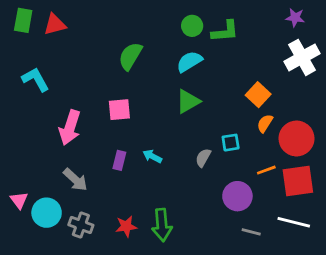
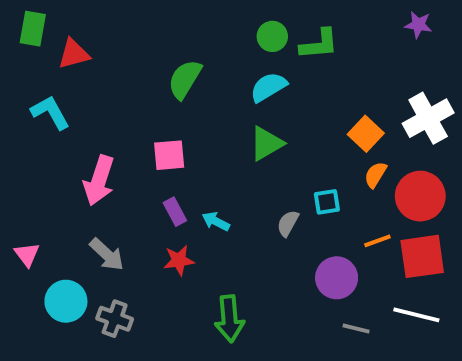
red triangle: (55, 24) -> (74, 54), moved
white cross: (302, 57) -> (428, 118), moved
purple rectangle: (119, 160) -> (175, 212), moved, turned -42
pink triangle: (19, 200) -> (27, 254), moved
red star: (126, 226) -> (179, 260), moved

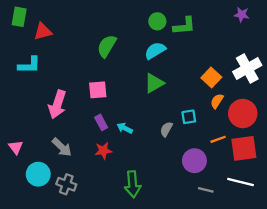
cyan L-shape: (50, 112) -> (29, 65), turned 120

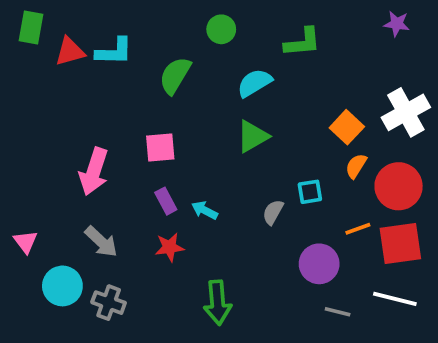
green circle: (157, 21) -> (221, 29), moved
cyan L-shape: (29, 65) -> (114, 51), moved

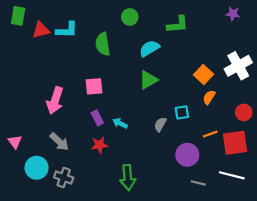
green semicircle: (175, 75) -> (103, 44), turned -40
red circle: (399, 186) -> (244, 112), moved, size x0.6

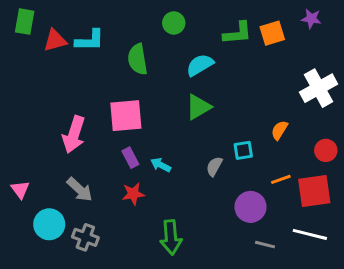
orange square: (204, 74) -> (272, 33), moved, turned 30
pink square: (94, 86) -> (126, 116), size x1.4

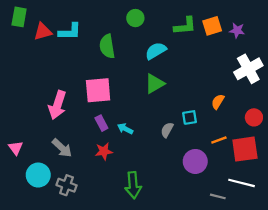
purple star: (311, 19) -> (237, 30), moved
gray line: (265, 245) -> (218, 196), moved

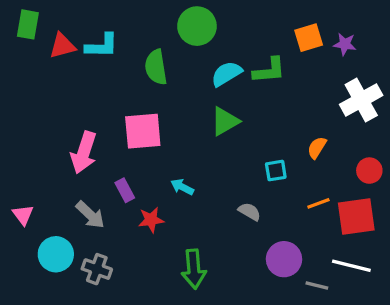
green circle: (135, 18) -> (197, 26), size x1.5
green L-shape: (185, 26) -> (269, 70), moved
purple rectangle: (101, 123) -> (125, 190), moved
gray semicircle: (167, 130) -> (250, 212), moved, turned 91
purple circle: (195, 161) -> (284, 259), moved

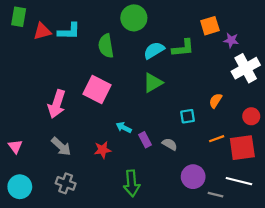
purple star: (345, 44) -> (231, 40), moved
pink square: (143, 131) -> (97, 89), turned 32
purple rectangle: (125, 190) -> (145, 140), moved
cyan circle: (56, 254) -> (20, 187), moved

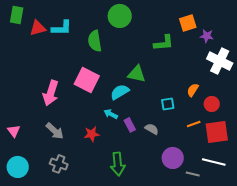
cyan semicircle: (154, 50) -> (120, 92), moved
white cross: (246, 68) -> (220, 61), turned -35
green triangle: (153, 83) -> (137, 74), turned 42
red circle: (251, 116) -> (212, 104), moved

